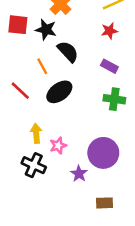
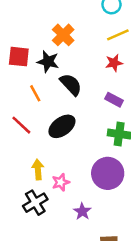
orange line: (42, 66) -> (35, 93), moved
purple circle: (103, 153) -> (108, 173), moved
black cross: (34, 165) -> (35, 203), turned 35

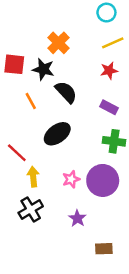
red line: (21, 125) -> (17, 153), moved
pink star: (61, 182) -> (71, 179), moved

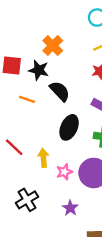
orange line: (31, 101) -> (27, 99), turned -42
black ellipse: (57, 134) -> (69, 127), moved, turned -30
yellow arrow: (33, 177) -> (43, 158), moved

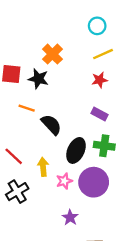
black semicircle: (60, 91) -> (51, 125), moved
black ellipse: (69, 127) -> (76, 150), moved
black cross: (27, 200) -> (17, 192), moved

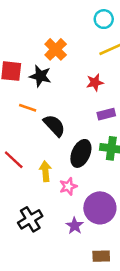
red star: (100, 80) -> (95, 82), moved
purple rectangle: (100, 114) -> (106, 114), turned -42
purple circle: (94, 182) -> (100, 208), moved
black cross: (17, 192) -> (30, 219), moved

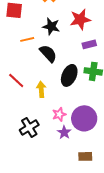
black star: (40, 76) -> (51, 26), moved
red star: (95, 82) -> (80, 19), size x1.5
orange line: (28, 108) -> (27, 39), turned -32
pink star: (68, 186) -> (59, 114), moved

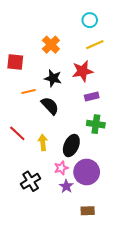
black ellipse: (69, 75) -> (71, 146), moved

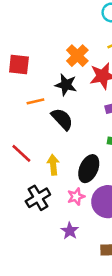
orange cross: (51, 45) -> (77, 56), moved
black cross: (31, 181) -> (38, 198), moved
purple star: (66, 186) -> (70, 231), moved

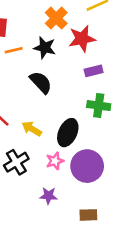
orange line: (35, 101) -> (14, 50), moved
yellow arrow: (53, 165) -> (32, 129), turned -54
purple star: (70, 231) -> (48, 196), turned -30

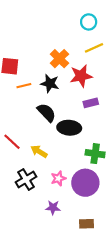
green cross: (99, 106) -> (95, 154), moved
black ellipse: (68, 133) -> (69, 128), moved, turned 70

